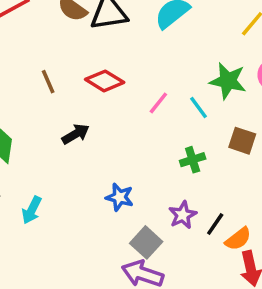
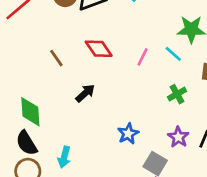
red diamond: (105, 81) -> (99, 49), turned 36
blue star: (120, 197) -> (128, 134), turned -30

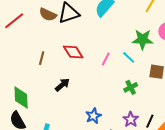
brown line: (56, 58) -> (42, 58), turned 48

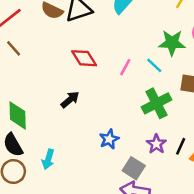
brown line: (42, 58) -> (14, 48), moved, turned -56
green cross: (131, 87) -> (157, 103), size x1.6

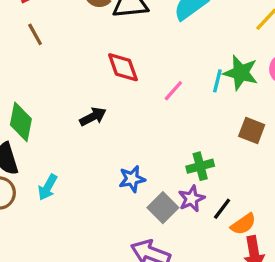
cyan line: (154, 65) -> (217, 81), moved, turned 48
green cross: (157, 103) -> (200, 166), moved, size x0.7
gray square: (134, 168) -> (163, 208), moved

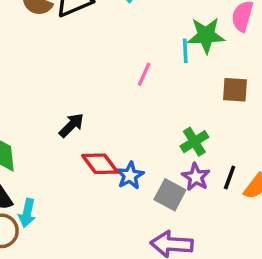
red diamond: (123, 67) -> (100, 164), moved
cyan arrow: (48, 187) -> (27, 213), moved

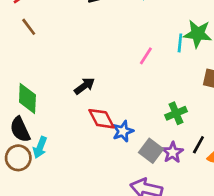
purple star: (196, 177) -> (173, 152), moved

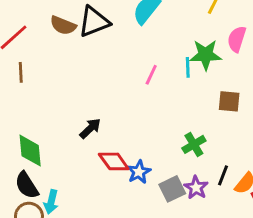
brown line: (29, 27) -> (21, 72), turned 42
pink line: (146, 56) -> (151, 75), moved
gray square: (151, 151) -> (172, 189), turned 35

